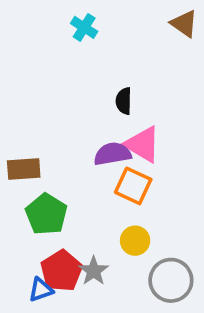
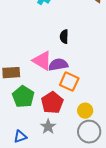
pink triangle: (143, 144) -> (42, 61), moved
yellow circle: (135, 241) -> (85, 111), moved
red pentagon: (61, 271) -> (52, 103), moved

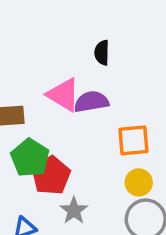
orange square: (69, 82) -> (133, 140), moved, turned -30
red pentagon: (52, 103) -> (51, 175), moved

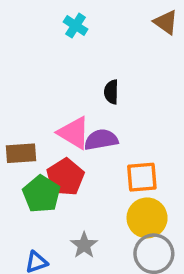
red pentagon: (51, 175) -> (65, 177), moved
yellow circle: (139, 182) -> (147, 218), size x1.5

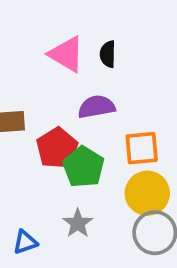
pink triangle: (74, 133) -> (66, 54), moved
green pentagon: (41, 194) -> (83, 167), moved

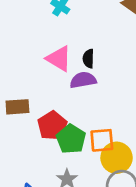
purple semicircle: (97, 107) -> (83, 80), moved
orange square: (142, 148) -> (102, 140), moved

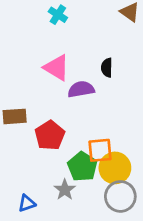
black semicircle: (88, 59) -> (107, 68), moved
green pentagon: (71, 139) -> (82, 167), moved

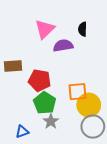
pink triangle: (57, 68) -> (45, 29), turned 45
red pentagon: (50, 135) -> (40, 80), turned -30
green pentagon: (82, 167) -> (45, 103), moved

